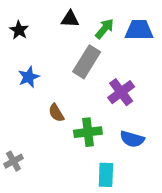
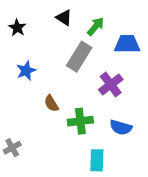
black triangle: (70, 19) -> (64, 18), turned 30
blue trapezoid: (139, 30) -> (127, 44), moved

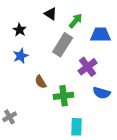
black star: (17, 28) -> (20, 30), moved
blue semicircle: (121, 127) -> (102, 93), moved

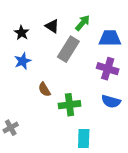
black triangle: (51, 14) -> (52, 26), moved
purple cross: (88, 67) -> (108, 69), moved, turned -36

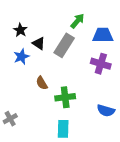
black triangle: (52, 26) -> (39, 43), moved
blue semicircle: (111, 101) -> (106, 111), moved
cyan rectangle: (84, 138) -> (63, 129), moved

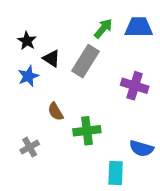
blue trapezoid: (103, 35) -> (139, 27), moved
gray cross: (10, 119) -> (30, 147), moved
cyan rectangle: (63, 129) -> (116, 173), moved

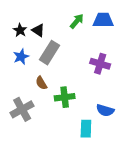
black triangle: (51, 58) -> (38, 30), moved
gray rectangle: (86, 61) -> (49, 53), moved
gray cross: (30, 147) -> (22, 109), size x1.6

